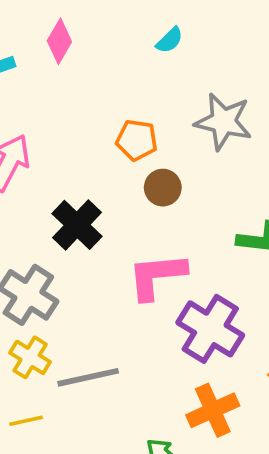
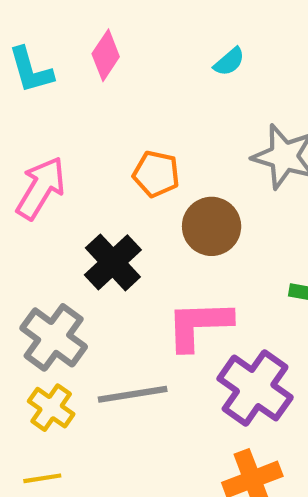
orange pentagon: (137, 140) -> (156, 174), moved
brown circle: (163, 188) -> (212, 226), size x1.4
gray line: (88, 377) -> (133, 394), moved

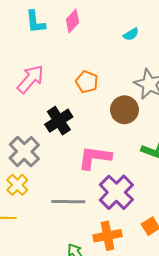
brown circle: (212, 226) -> (124, 110), moved
gray line: (133, 394) -> (68, 202), moved

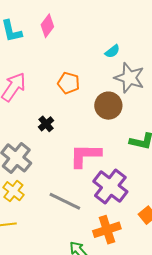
cyan semicircle: (131, 34) -> (112, 51), moved
black cross: (59, 121) -> (46, 124), size x0.6
gray line: (68, 202) -> (65, 201), turned 32

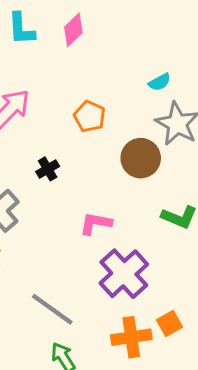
pink L-shape: (85, 155) -> (96, 223), size x0.7
gray line: (65, 201) -> (52, 309), moved
orange cross: (107, 230) -> (131, 337), moved

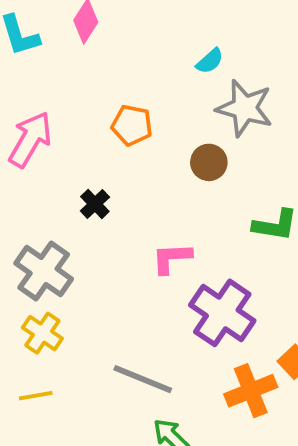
brown circle: (141, 158) -> (209, 162), size x0.7

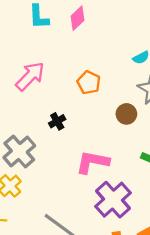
pink L-shape: (172, 258) -> (92, 162), size x1.4

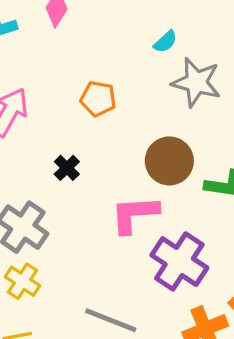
brown circle: (126, 114) -> (169, 161), moved, size x1.5

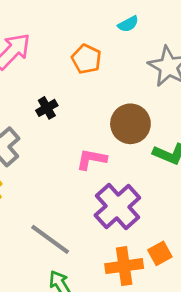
cyan semicircle: (165, 42) -> (128, 24), moved
pink L-shape: (134, 214) -> (91, 159), size x0.7

